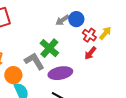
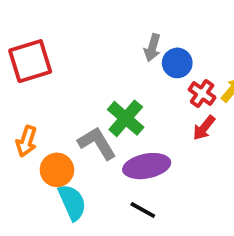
gray arrow: (62, 20) -> (152, 48), moved, turned -40

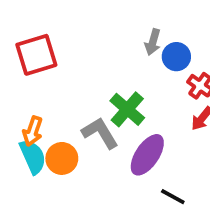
purple ellipse: (147, 166) -> (147, 155), turned -45
cyan semicircle: (72, 202) -> (33, 157), moved
black line: (143, 210) -> (173, 197), moved

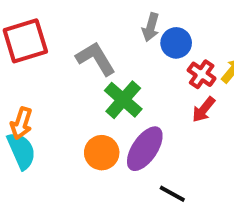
gray L-shape: (100, 133) -> (96, 59), moved
orange circle: (62, 158) -> (102, 153), moved

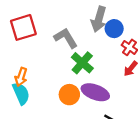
gray arrow: (151, 27) -> (99, 19), size x1.5
purple ellipse: (145, 149) -> (95, 92), turned 76

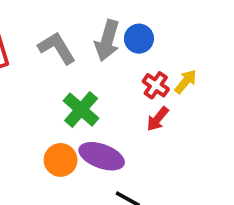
blue circle: (114, 29) -> (139, 39), moved
gray L-shape: (66, 38) -> (57, 48), moved

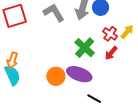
green cross: (81, 110) -> (85, 48), moved

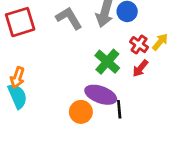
orange circle: (56, 76) -> (81, 112), moved
black line: (94, 99) -> (119, 109), moved, turned 56

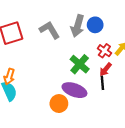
black line: (119, 109) -> (102, 83), moved

